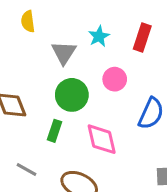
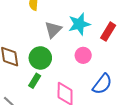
cyan star: (99, 36) -> (79, 24), size x1.5
green circle: (72, 95) -> (40, 58), moved

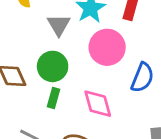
pink circle: (83, 55) -> (107, 47), size x1.6

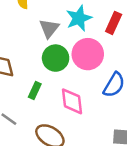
green circle: (53, 66) -> (56, 58), moved

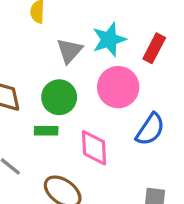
green circle: (56, 58) -> (59, 97), moved
green rectangle: (35, 90) -> (46, 131), turned 63

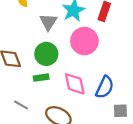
blue semicircle: (150, 129) -> (105, 87), moved

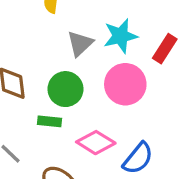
pink diamond: (75, 84) -> (96, 143), turned -60

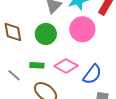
green rectangle: (50, 121) -> (37, 65), moved

